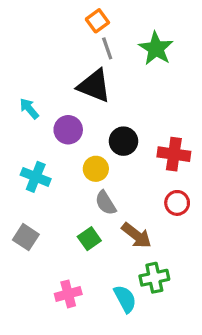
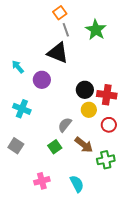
black circle: (123, 141) -> (85, 90), moved
yellow circle: (96, 169) -> (89, 110), moved
gray semicircle: (106, 203) -> (65, 125), turned 70
green cross: (154, 278) -> (106, 160), moved

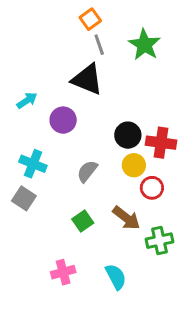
cyan arrow: (18, 67) -> (27, 100), turned 96
gray semicircle: (65, 125) -> (87, 171), moved
red circle: (109, 125) -> (152, 188), moved
gray square: (16, 146) -> (24, 198), moved

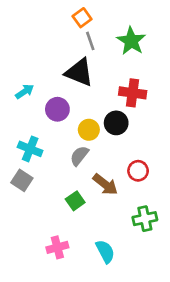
red cross: (161, 143) -> (133, 93), moved
yellow circle: (134, 165) -> (89, 130), moved
brown arrow: (126, 218) -> (105, 184), moved

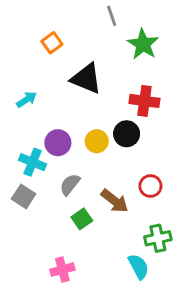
orange square: (82, 18) -> (52, 43), moved
gray line: (90, 41) -> (112, 16), moved
purple circle: (57, 109) -> (58, 143), moved
gray semicircle: (79, 156) -> (70, 185), moved
cyan semicircle: (105, 251) -> (138, 267), moved

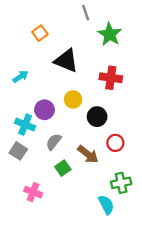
black circle: (127, 134) -> (97, 117), moved
yellow circle: (97, 141) -> (73, 99), moved
pink cross: (62, 270) -> (33, 192), moved, turned 36

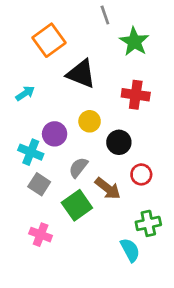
orange square: (40, 33) -> (49, 40), size x1.6
gray semicircle: (54, 142) -> (78, 167), moved
gray square: (18, 151) -> (39, 184), moved
green square: (63, 168) -> (77, 205), size x1.5

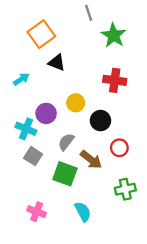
black triangle: (81, 74) -> (57, 63), moved, size x0.7
green square: (77, 205) -> (65, 174), turned -35
pink cross: (41, 235) -> (37, 212), moved
cyan semicircle: (130, 250) -> (83, 212), moved

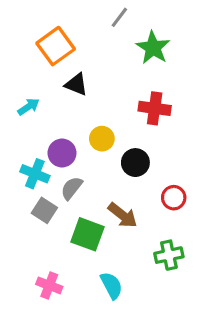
gray line: (89, 13) -> (119, 17), turned 56
gray semicircle: (66, 142) -> (72, 188), moved
red circle: (119, 148) -> (174, 198), moved

